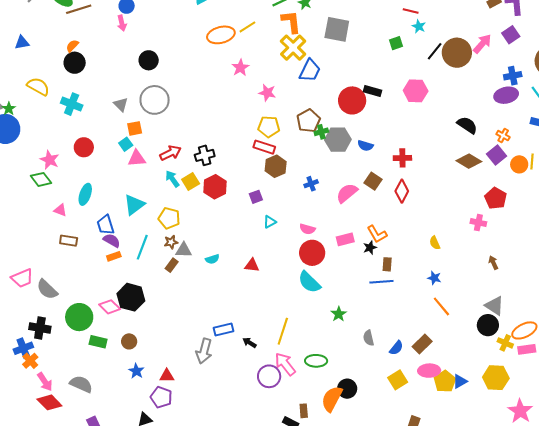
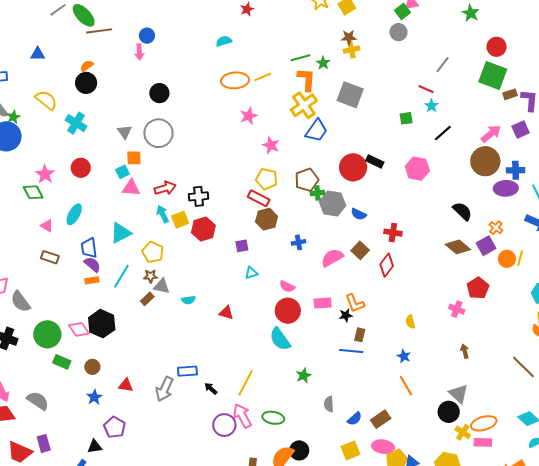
brown circle: (457, 53) -> (485, 161), moved
red triangle: (167, 376) -> (126, 385), moved

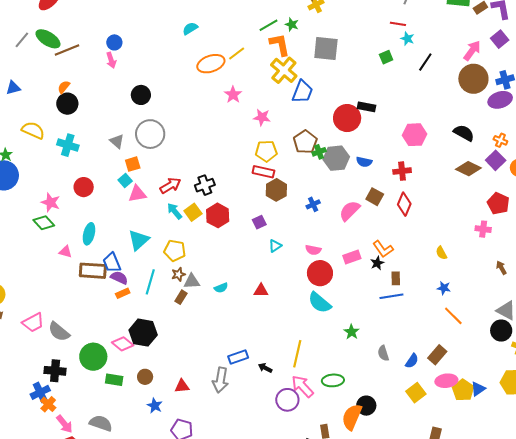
pink hexagon: (417, 169) -> (414, 135), moved
brown rectangle: (50, 257) -> (93, 271), moved, size x1.5

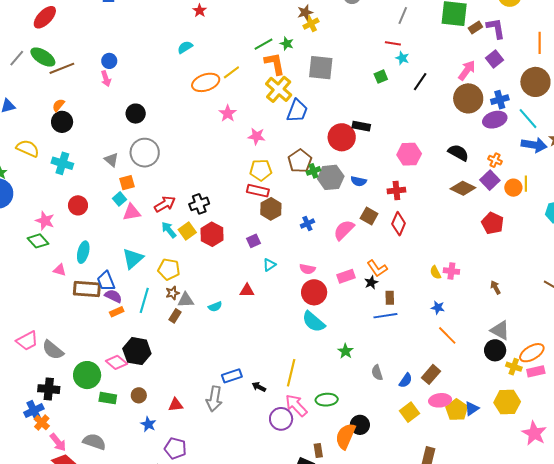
pink cross: (483, 229) -> (451, 271), moved
red triangle: (261, 291) -> (247, 291), moved

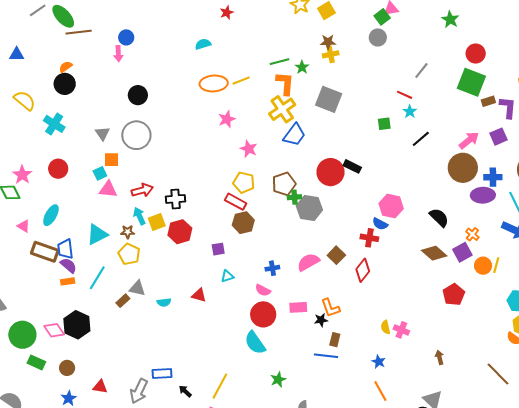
blue semicircle: (359, 181) -> (380, 224), moved
blue cross: (307, 224) -> (272, 268), moved
brown star: (172, 293) -> (128, 232), moved

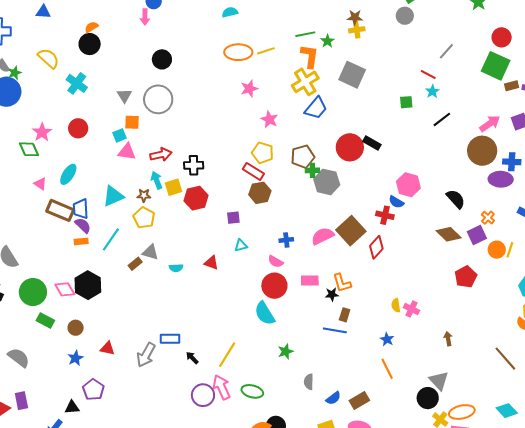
brown square: (336, 255) -> (351, 231), size x1.6

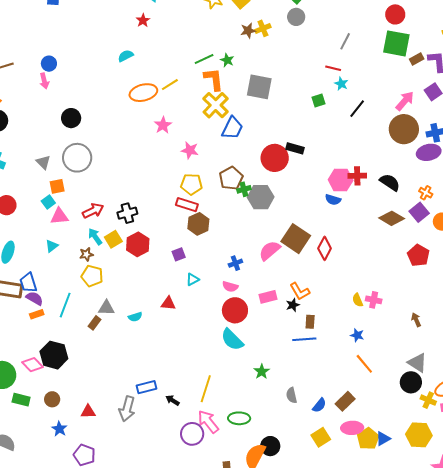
yellow cross: (357, 30) -> (263, 28), moved
cyan triangle: (113, 196) -> (52, 246), moved, size x0.6
red cross: (385, 215) -> (357, 176), moved

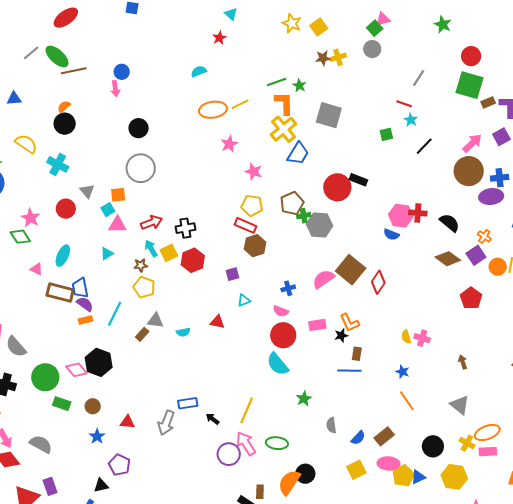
gray triangle: (43, 162) -> (87, 191), moved
black circle: (411, 382) -> (433, 446), moved

